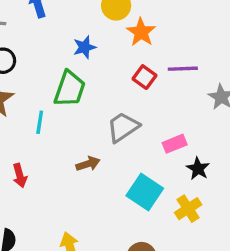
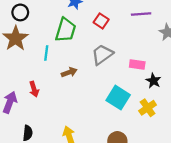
red square: (145, 77) -> (101, 21), moved
pink rectangle: (175, 144) -> (137, 65), turned 32
brown arrow: (88, 164) -> (69, 72), moved

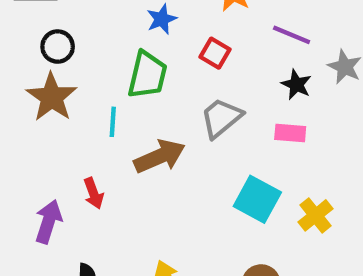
purple line: (141, 14) -> (292, 35), turned 30
brown arrow: (69, 72) -> (160, 156), size x1.6
black star: (153, 81) -> (296, 84), moved

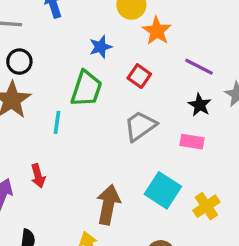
brown arrow: (160, 156) -> (108, 205), moved, turned -60

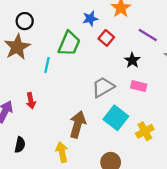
blue star: (101, 47) -> (90, 19), moved
black star: (200, 105) -> (132, 60), moved
gray trapezoid: (140, 126) -> (103, 87), moved

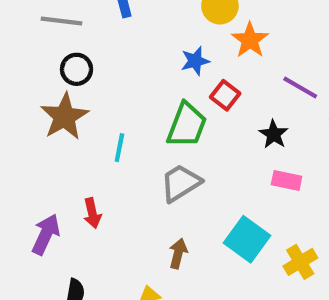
green trapezoid: (69, 44) -> (187, 125), moved
gray trapezoid: (103, 87) -> (181, 183), moved
brown arrow: (78, 124) -> (178, 254), size x0.6

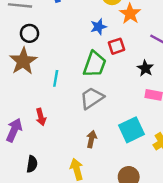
red square: (225, 95) -> (116, 46), turned 35
cyan square: (247, 239) -> (131, 130), turned 30

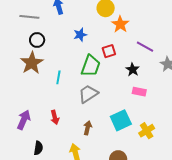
blue star: (98, 27) -> (80, 35), moved
red arrow: (41, 117) -> (55, 117), moved

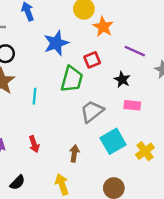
blue star: (80, 35) -> (56, 43), size x1.5
gray trapezoid: (88, 94) -> (92, 112), moved
black semicircle: (38, 148) -> (17, 182), turned 40

